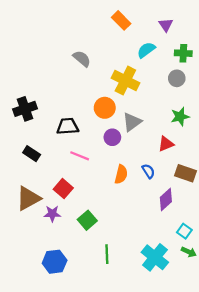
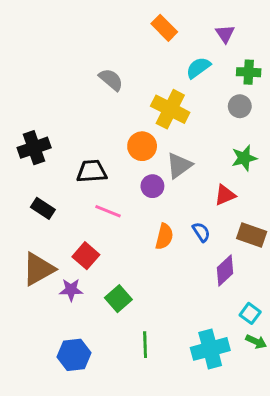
cyan cross: (155, 257) -> (210, 349), turned 36

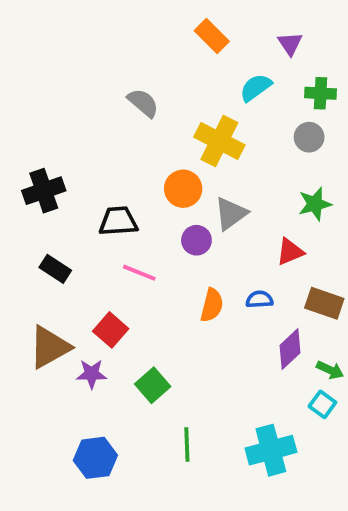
blue semicircle: (201, 232) -> (259, 299), turned -60
green arrow: (256, 342) -> (330, 370), moved

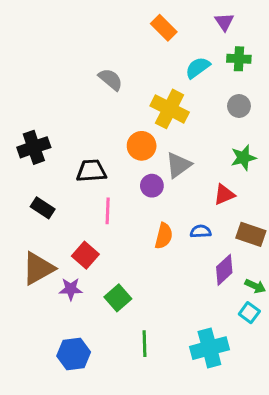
purple triangle: (290, 44) -> (224, 22), moved
green cross: (321, 93) -> (239, 59), moved
pink line: (139, 273) -> (108, 211), turned 70

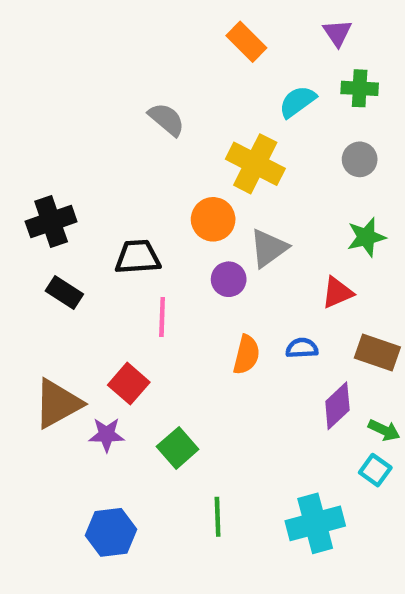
black rectangle: (43, 208) -> (64, 293), moved

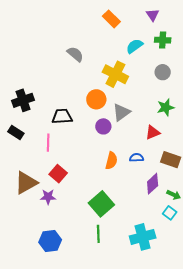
black rectangle: (64, 293) -> (16, 132), moved
pink line: (162, 317) -> (48, 143), moved
green square: (178, 448) -> (101, 204), moved, size x1.4

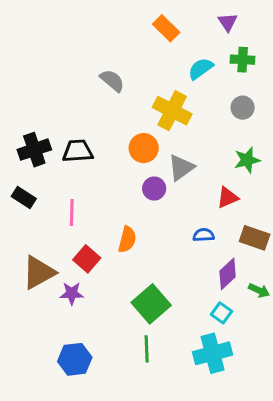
black trapezoid: (62, 116) -> (78, 151), moved
orange semicircle: (111, 161) -> (127, 239), moved
cyan square: (170, 213) -> (222, 313), moved

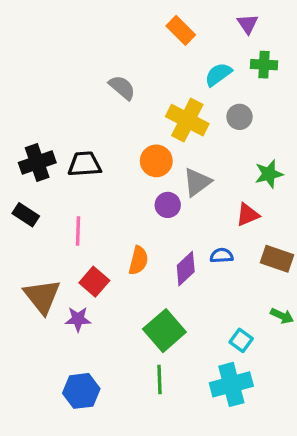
gray circle: (243, 108) -> (240, 117), moved
brown triangle: (39, 272) -> (42, 296), turned -39
purple diamond: (228, 274) -> (186, 269), moved

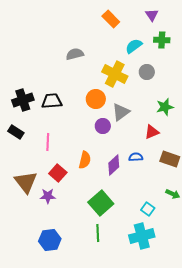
gray semicircle: (122, 87) -> (75, 54), turned -54

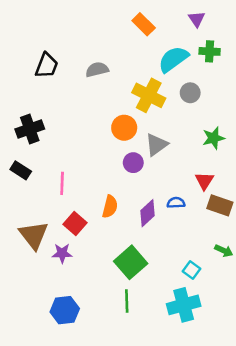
cyan semicircle: (134, 46) -> (173, 59), size x1.4
black trapezoid: (52, 101) -> (47, 66), moved, turned 115
red triangle: (152, 132) -> (204, 181), moved, turned -35

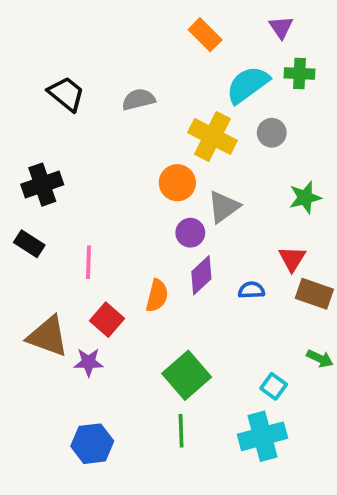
black trapezoid: (47, 66) -> (66, 94), turned -72
purple diamond: (147, 213) -> (201, 275), moved
brown triangle: (34, 235) -> (48, 336), turned -32

